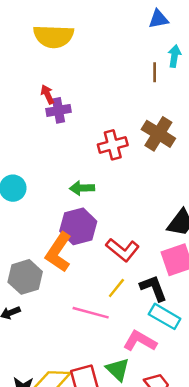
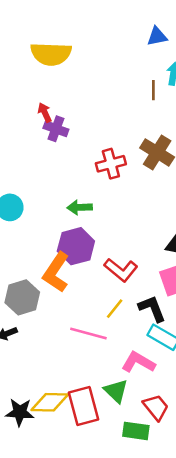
purple cross: (58, 110) -> (56, 129), turned 30

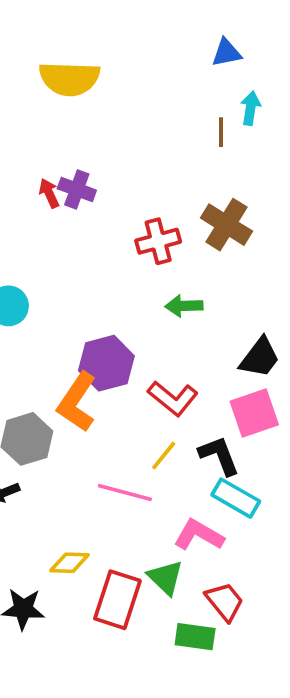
red arrow: (45, 113) -> (49, 193), moved
green arrow: (80, 207) -> (184, 306), moved
yellow diamond: (50, 402) -> (69, 563), moved, size x0.7
red rectangle: (83, 406) -> (117, 600), turned 33

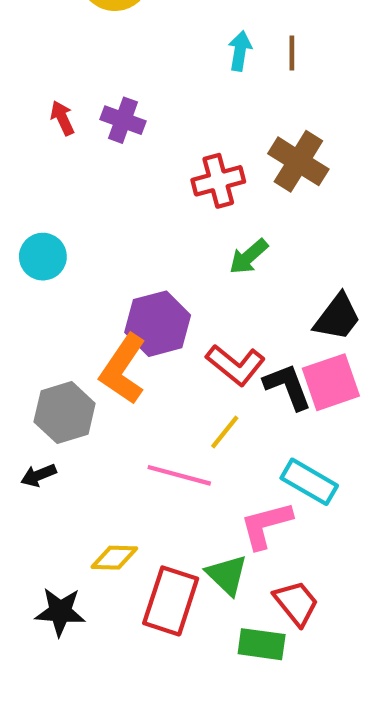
cyan arrow: (251, 108) -> (240, 51), moved
red arrow: (49, 193) -> (62, 118), moved
green arrow: (184, 306) -> (249, 257), turned -39
black L-shape: (219, 456) -> (288, 387), moved
pink L-shape: (199, 535) -> (266, 525), turned -45

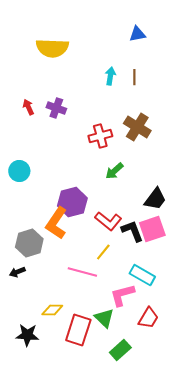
red trapezoid: (296, 603) -> (148, 318), moved, turned 70
green rectangle: (262, 644) -> (120, 350), turned -50

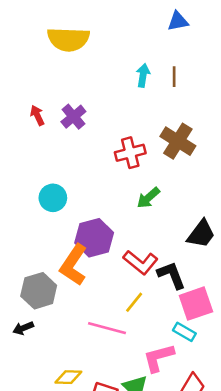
purple cross: (56, 108) -> (73, 117), turned 30
cyan circle: (19, 171) -> (53, 198), moved
pink square: (152, 229) -> (196, 304), moved
cyan rectangle: (142, 275) -> (184, 332), size x0.7

